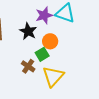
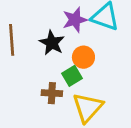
brown cross: (28, 66) -> (52, 93), turned -32

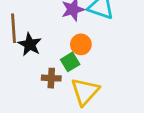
black star: (52, 43) -> (30, 44), moved

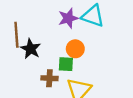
green square: (70, 62) -> (66, 64), turned 35

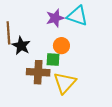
brown cross: (49, 78) -> (38, 72), size x1.5

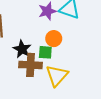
black star: (21, 46) -> (22, 49), moved

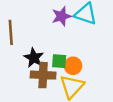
orange circle: (54, 39) -> (73, 66), moved

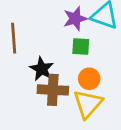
green square: (59, 61) -> (81, 47), moved

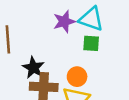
green square: (81, 47) -> (91, 43), moved

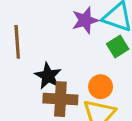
green square: (91, 43) -> (118, 47), turned -36

